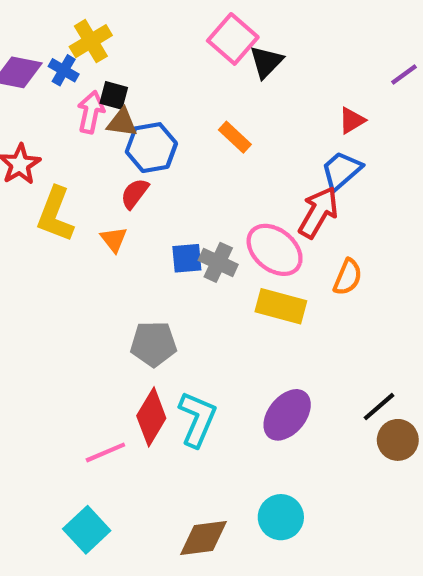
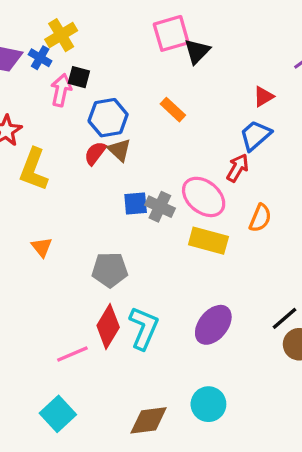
pink square: (233, 39) -> (171, 33), turned 33
brown triangle: (122, 123) -> (119, 150), moved, turned 35
red arrow: (318, 212) -> (238, 168), size x0.7
orange triangle: (114, 239) -> (42, 247), moved

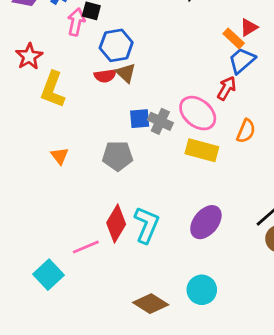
orange rectangle: (173, 110) -> (234, 38), moved
red semicircle: (95, 153) -> (105, 76), turned -135
gray pentagon: (110, 270) -> (118, 156), moved
cyan square: (58, 414) -> (49, 275), moved
brown diamond: (149, 420) -> (151, 304), turned 40

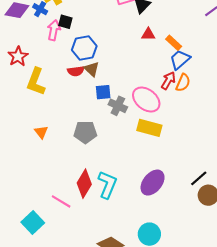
red triangle: (249, 27) -> (148, 34), moved, turned 32
blue square: (140, 119) -> (103, 92), moved
orange semicircle: (246, 131) -> (183, 83), moved
pink line: (86, 247) -> (61, 201), turned 54

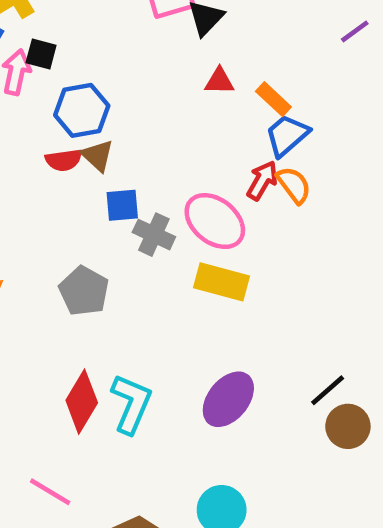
orange semicircle: (183, 83) -> (294, 185), turned -60
gray pentagon: (85, 132) -> (84, 291), turned 30
pink line: (61, 201) -> (50, 492), moved

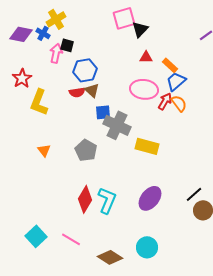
pink ellipse: (215, 221) -> (144, 89), moved, turned -32
gray cross: (154, 235) -> (117, 125), size x1.5

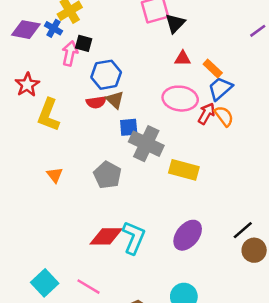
red diamond: (85, 199) -> (106, 236), turned 60

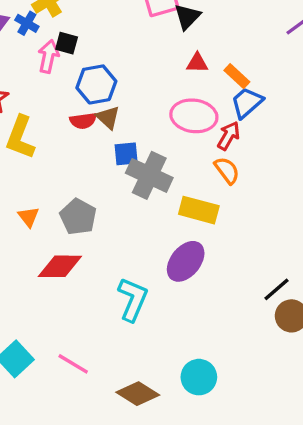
orange semicircle: (224, 116) -> (227, 170), moved
gray pentagon: (107, 175) -> (78, 217), moved
purple ellipse: (188, 235) -> (186, 261), moved
red diamond: (106, 236) -> (60, 266), moved

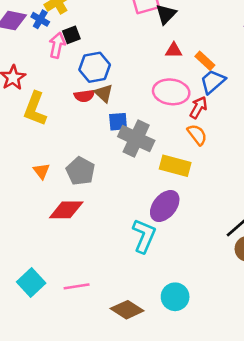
black square: (67, 43) -> (71, 35), turned -36
cyan L-shape: (133, 299) -> (144, 236), moved
pink line: (73, 364) -> (77, 286), turned -40

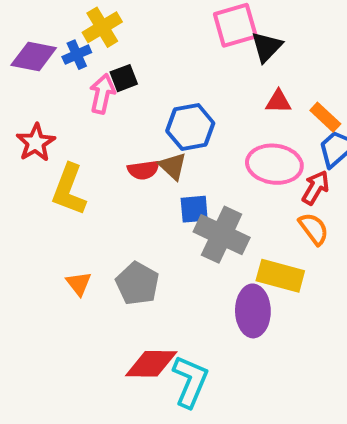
blue cross: (40, 19) -> (77, 55), turned 36
blue hexagon: (95, 67) -> (190, 127), moved
purple ellipse: (165, 206) -> (253, 311), moved, turned -40
red diamond: (66, 210) -> (151, 364), moved
cyan L-shape: (144, 236) -> (190, 381), moved

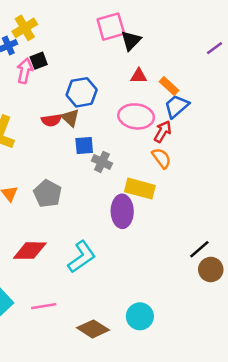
gray cross: (222, 235) -> (102, 162), size x0.6
red diamond: (151, 364) -> (30, 251), moved
cyan L-shape: (190, 381) -> (82, 257), turned 32

